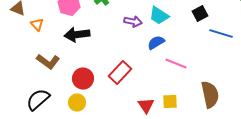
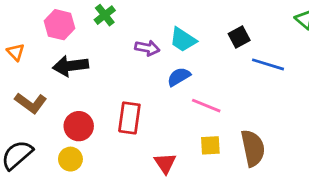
red rectangle: (120, 73) -> (129, 118), turned -35
yellow square: (170, 102) -> (210, 145), moved

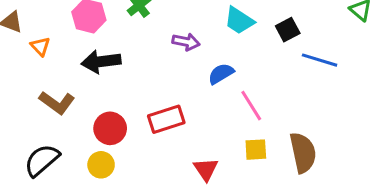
cyan trapezoid: (183, 40) -> (239, 21), moved
pink line: (206, 106) -> (251, 106), turned 36
red rectangle: (129, 118) -> (166, 119), turned 64

